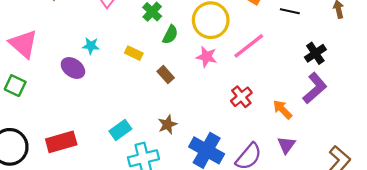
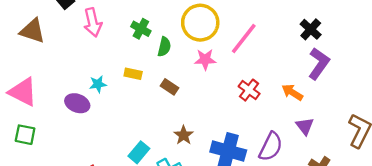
cyan star: (91, 46) -> (98, 84), moved

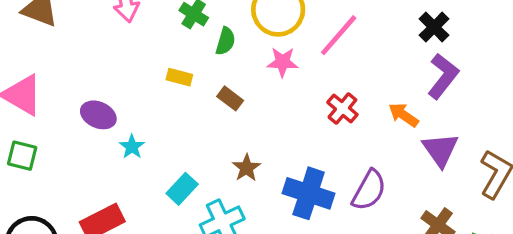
cyan star: (98, 84) -> (132, 147), moved, turned -30
purple triangle: (305, 126) -> (440, 150), moved, size x1.4

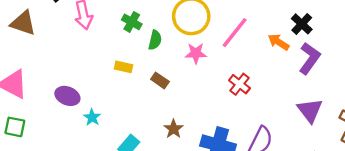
orange arrow: (403, 115) -> (279, 42), moved

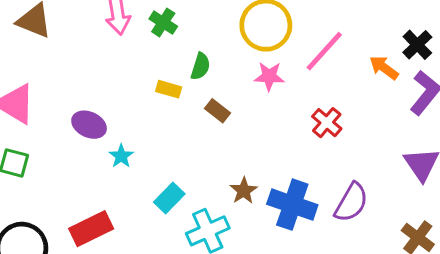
green cross: (132, 22) -> (163, 23), moved
green semicircle: (155, 40) -> (200, 66), moved
brown star: (174, 129) -> (244, 191), moved

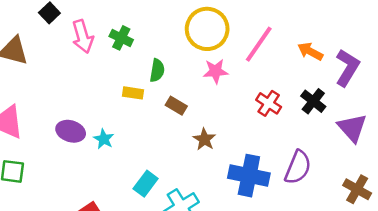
black cross: (417, 45) -> (313, 101), moved
cyan star: (121, 156) -> (104, 139), moved
brown star: (244, 191) -> (204, 139), moved

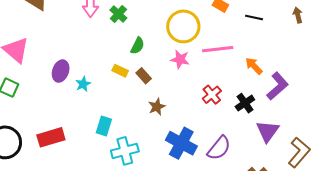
pink line: (259, 44) -> (218, 49), turned 32
yellow rectangle: (133, 93) -> (120, 71), moved
purple ellipse: (71, 131) -> (61, 71), turned 75
cyan rectangle: (146, 184) -> (104, 126), turned -36

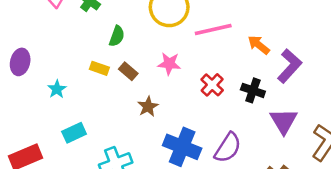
pink star: (180, 59) -> (169, 64), moved
purple ellipse: (61, 71) -> (20, 62), moved
black cross: (245, 103) -> (253, 90), turned -30
cyan rectangle: (104, 126) -> (74, 133), moved, turned 54

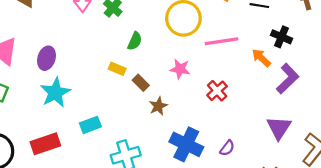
brown rectangle: (128, 71) -> (141, 83), moved
cyan star: (57, 89) -> (55, 93), moved, size x1.8
black cross: (253, 90) -> (282, 37), moved
purple semicircle: (228, 148) -> (227, 148), size x0.6

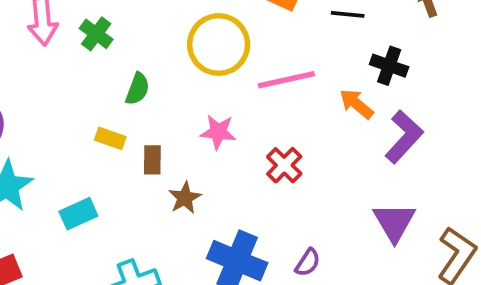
brown rectangle: (141, 83) -> (152, 160), turned 49
cyan rectangle: (90, 125) -> (78, 214), moved

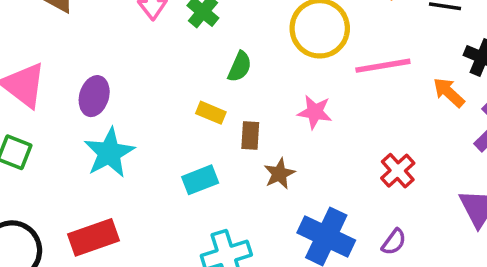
red cross: (284, 165) -> (398, 171), moved
cyan rectangle: (78, 214) -> (200, 180), moved

